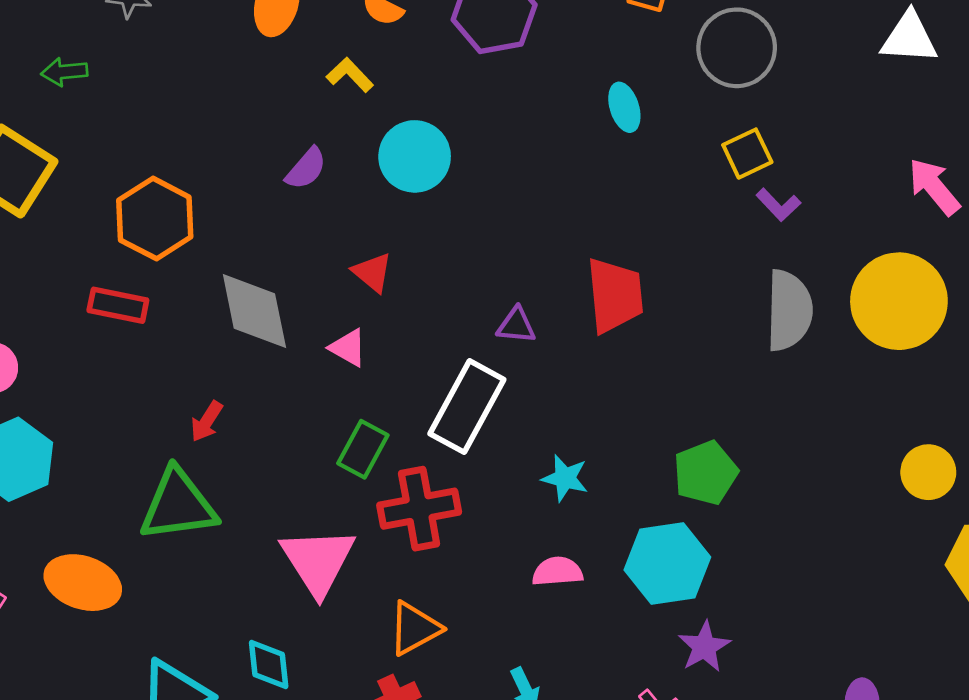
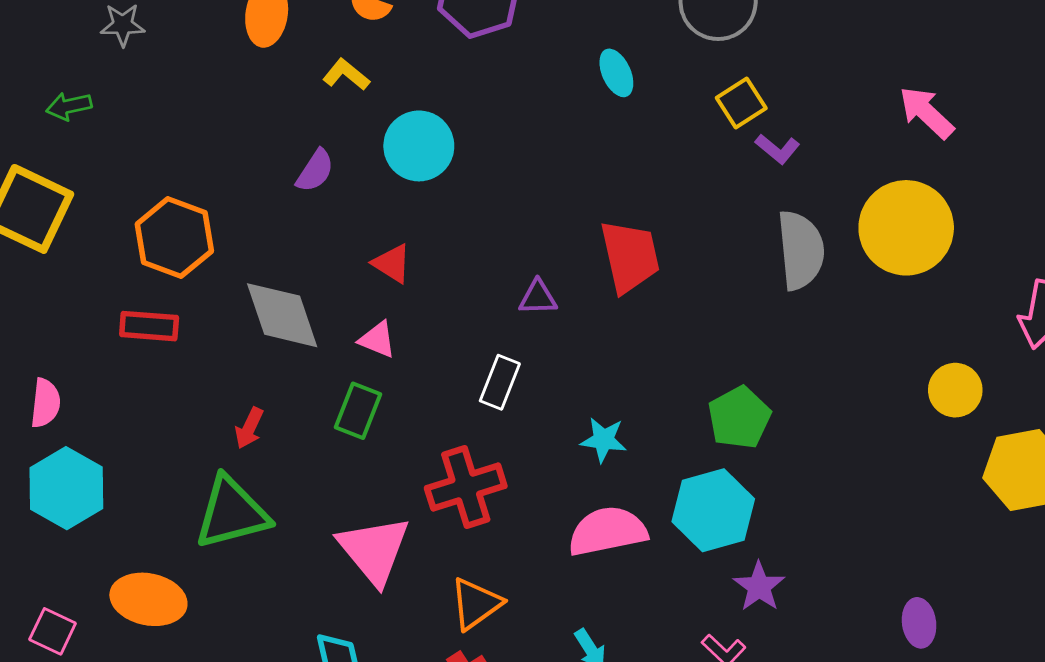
white rectangle: (467, 407) -> (500, 382), size x0.6
green rectangle: (363, 449) -> (358, 411), moved
pink semicircle: (557, 571) -> (608, 531), size x1.6

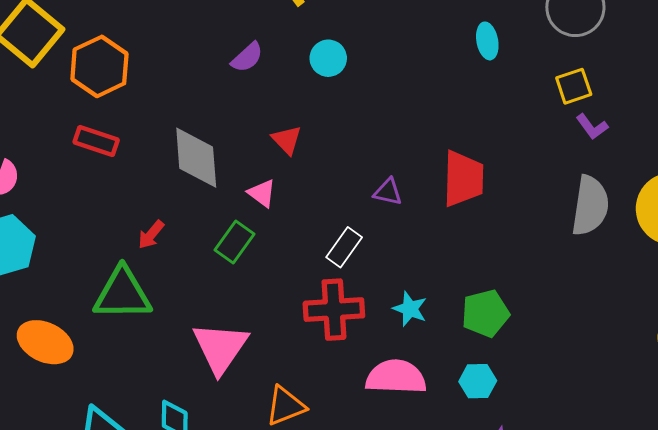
cyan circle: (419, 146) -> (328, 58), size x0.7
orange hexagon: (174, 238) -> (99, 66), moved
green pentagon: (739, 418) -> (485, 313), moved
red cross: (466, 487) -> (334, 310), moved
cyan hexagon: (713, 510) -> (478, 381), size x0.6

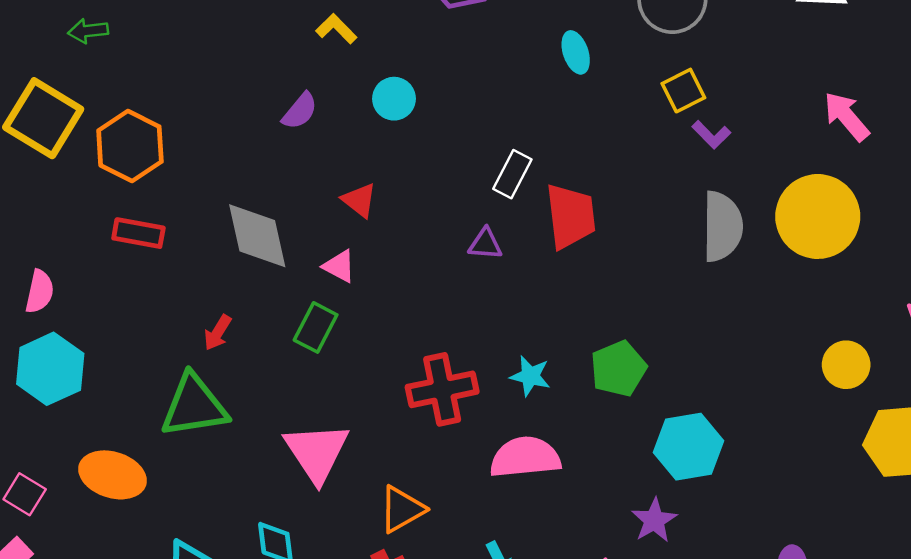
white rectangle: (344, 247) -> (512, 174), moved
cyan hexagon: (478, 381) -> (688, 447), moved, size x1.6

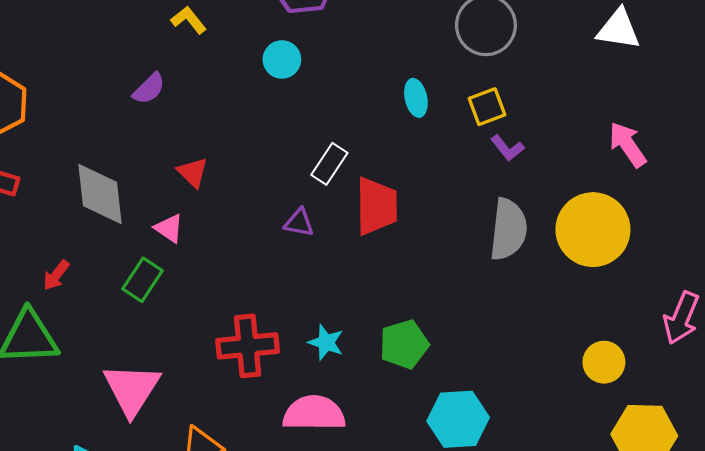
cyan ellipse: (576, 52) -> (416, 98), moved
cyan circle: (394, 99) -> (282, 59), moved

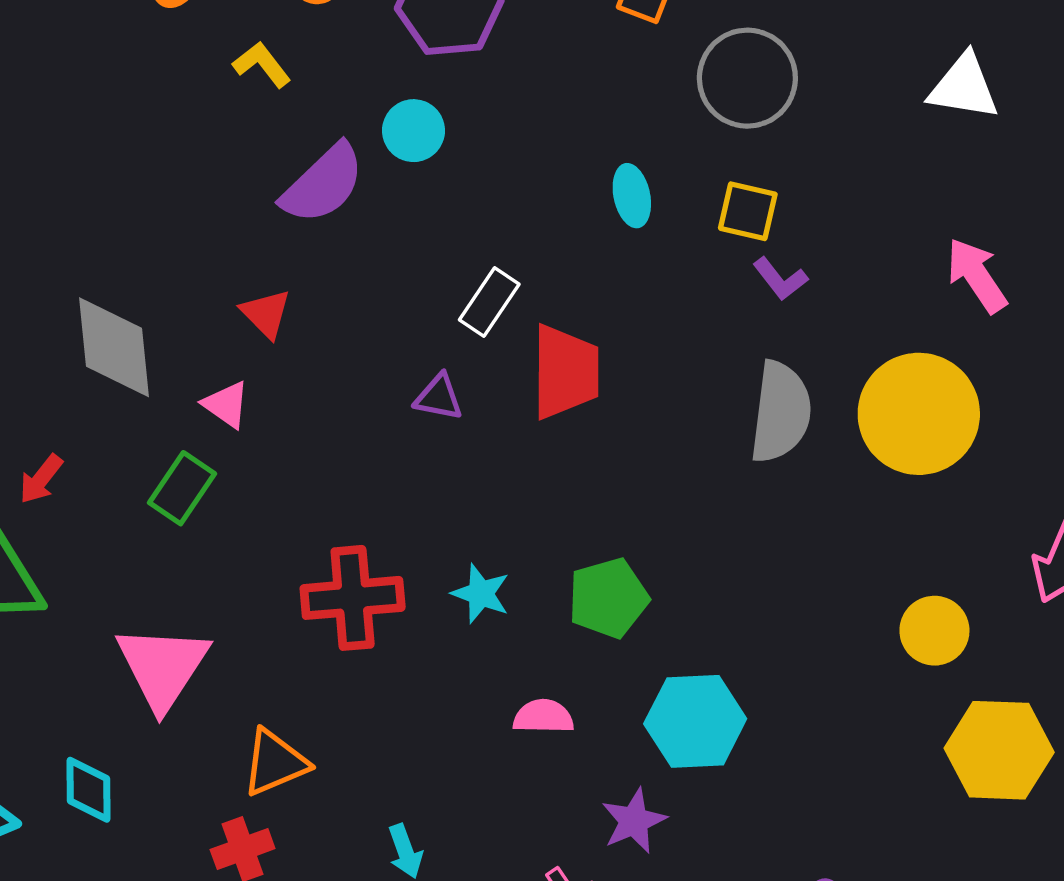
purple semicircle: (149, 89) -> (323, 184), moved, size x1.6
yellow square: (487, 107) -> (748, 211), turned 33
pink semicircle: (314, 413) -> (543, 717), moved, size x0.6

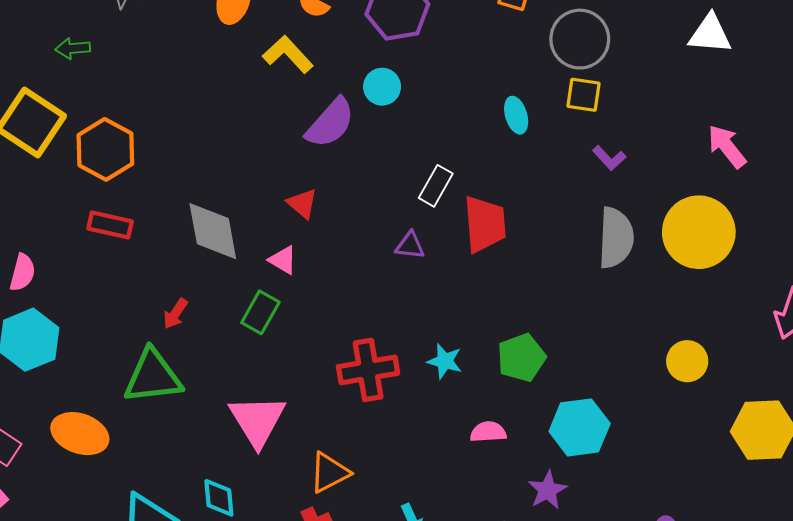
yellow L-shape: (262, 65) -> (288, 54), size x1.4
yellow square: (748, 211) -> (583, 95), moved
yellow circle: (934, 631) -> (687, 361), moved

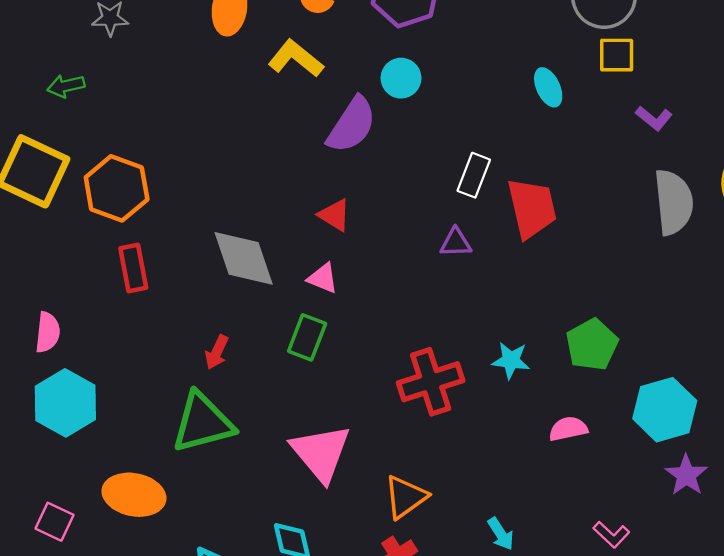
red rectangle: (110, 225) -> (133, 268), turned 75
purple star: (548, 490) -> (686, 475), moved

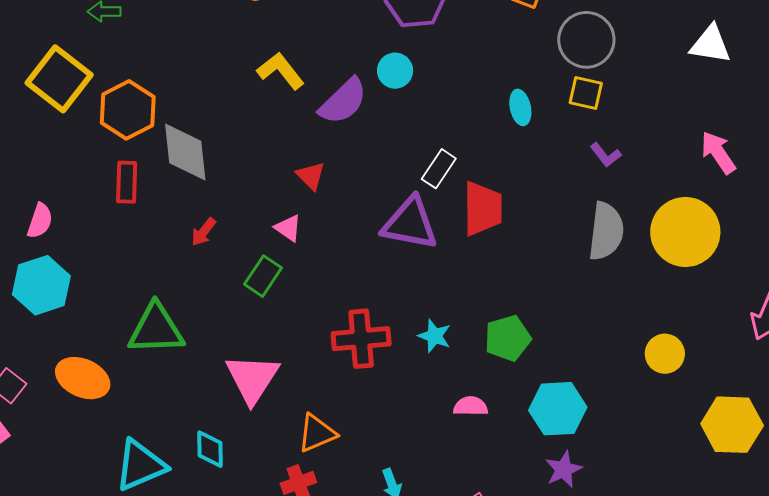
yellow L-shape: (296, 59) -> (281, 71), moved
purple triangle: (456, 243) -> (410, 223), size x2.0
gray diamond: (244, 258) -> (185, 152), moved
red arrow: (217, 352) -> (204, 232), moved

